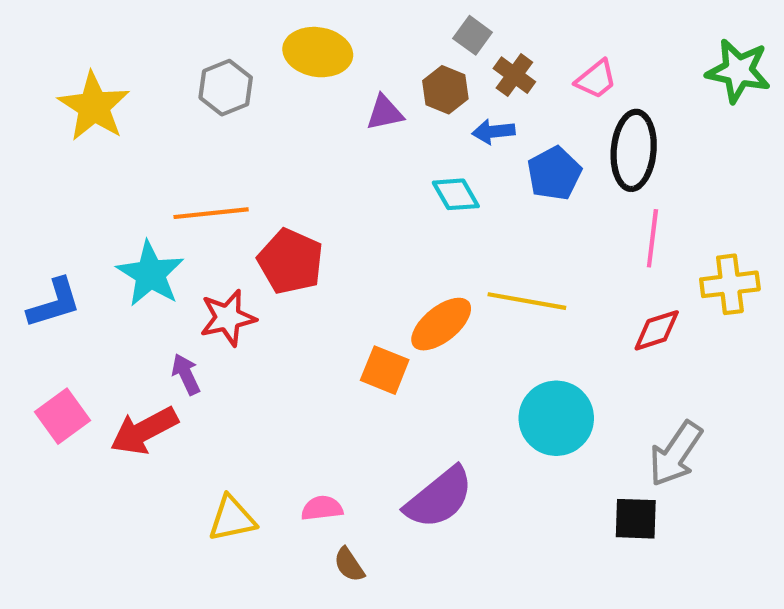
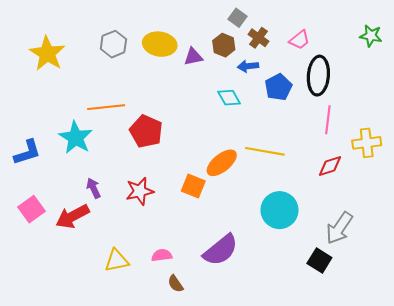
yellow ellipse: (318, 52) -> (160, 44), moved
green star: (738, 71) -> (371, 36), size x0.7
red star: (228, 318) -> (140, 191), moved
black square: (636, 519) -> (319, 261), turned 30

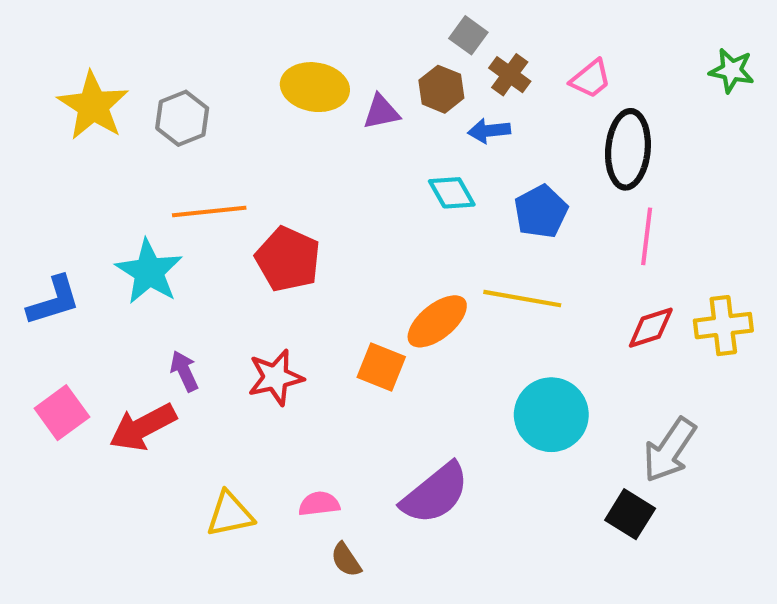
gray hexagon: (113, 44) -> (182, 118), moved
blue pentagon: (278, 87) -> (541, 211), moved
yellow cross: (367, 143) -> (723, 326), moved

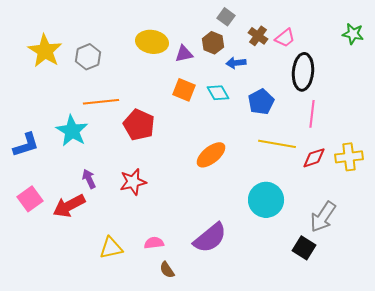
brown cross: (510, 75) -> (258, 36), moved
yellow line: (522, 299) -> (277, 144), moved
orange square: (381, 367) -> (184, 90), moved

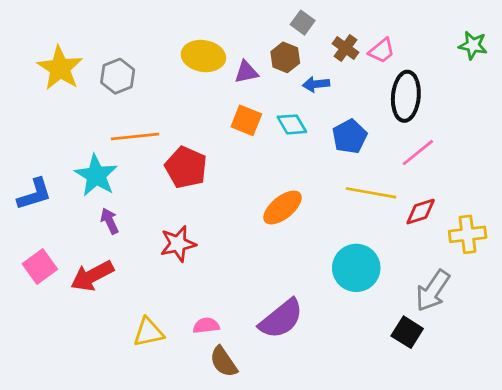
pink line: (312, 114) -> (418, 153), turned 44
yellow cross: (349, 157) -> (468, 234), moved
purple arrow: (89, 179) -> (110, 221), moved
brown semicircle: (167, 270) -> (224, 362), size x1.4

